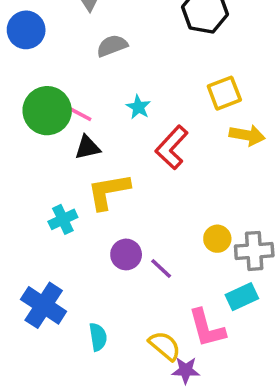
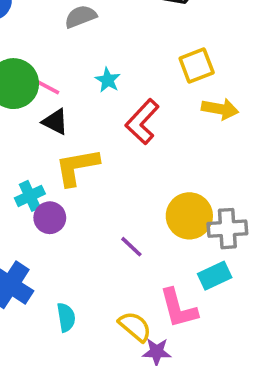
black triangle: (87, 147) -> (55, 122), turned 40
yellow circle: (217, 239) -> (189, 216), size x1.6
purple circle: (126, 254) -> (50, 218), moved

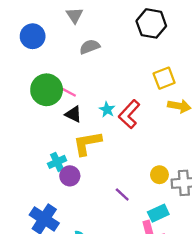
cyan star: (108, 80) -> (107, 110), moved
yellow circle: (189, 216) -> (159, 175), size x0.6
cyan rectangle: (215, 276) -> (158, 213), moved

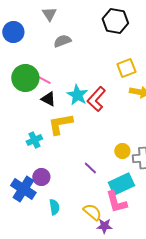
cyan star: (107, 110) -> (77, 95), size x1.5
purple circle: (70, 176) -> (41, 177), moved
cyan rectangle: (158, 213) -> (121, 184), size x1.4

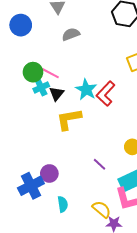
green circle: (25, 78) -> (33, 72), size x0.7
black triangle: (48, 99) -> (57, 94), turned 42
cyan cross: (34, 140) -> (41, 88), moved
blue cross: (23, 189) -> (31, 186), turned 30

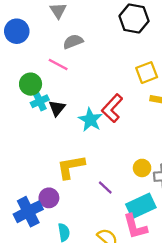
pink line: (50, 73) -> (58, 65), moved
cyan star: (86, 90) -> (90, 120), moved
yellow L-shape: (69, 119) -> (71, 167), moved

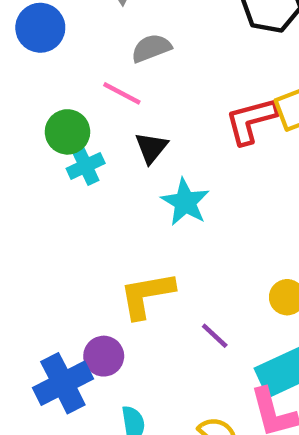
black triangle: (57, 108) -> (151, 148), moved
red L-shape: (112, 108) -> (251, 121), moved, turned 32

